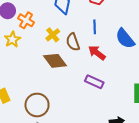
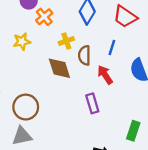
yellow star: (12, 39) -> (22, 41), moved
purple rectangle: (94, 82) -> (92, 103), turned 30

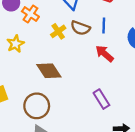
brown semicircle: (84, 55) -> (80, 28), moved, turned -54
brown diamond: (59, 68) -> (49, 71), moved
purple rectangle: (92, 103) -> (101, 99), moved

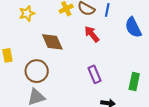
red arrow: (105, 54) -> (92, 34), moved

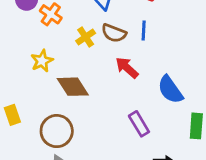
yellow star: (27, 13) -> (42, 61), moved
blue semicircle: (133, 27) -> (170, 90), moved

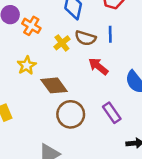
brown circle: (57, 131) -> (71, 114), moved

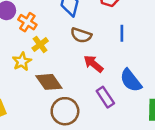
blue line: (110, 34) -> (122, 33), moved
yellow cross: (62, 43) -> (40, 45), moved
purple rectangle: (112, 113) -> (105, 97), moved

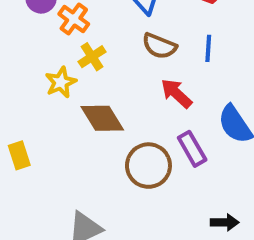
blue line: (122, 33) -> (208, 48), moved
brown circle: (65, 111) -> (148, 166), moved

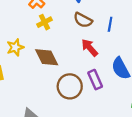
yellow star: (61, 82) -> (15, 47), moved

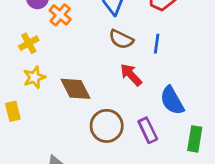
yellow cross: (45, 22) -> (29, 43), moved
purple rectangle: (95, 80) -> (148, 130), moved

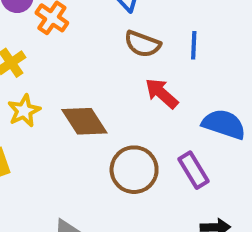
blue semicircle: (172, 101) -> (224, 124), turned 144

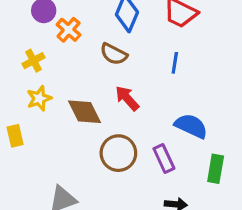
brown semicircle: (142, 44) -> (114, 54), moved
red arrow: (162, 93) -> (127, 98), moved

